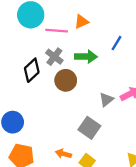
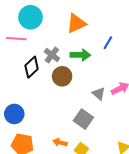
orange triangle: (81, 22) -> (76, 23), size x1.5
pink line: (57, 31) -> (16, 39), moved
gray triangle: (106, 100) -> (99, 94), turned -40

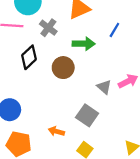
gray cross: (52, 55) -> (48, 28), moved
orange arrow: (60, 142) -> (56, 131), moved

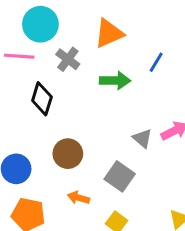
black diamond: (29, 57) -> (42, 99), turned -30
brown circle: (63, 68) -> (68, 154), moved

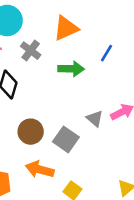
gray square: (120, 176) -> (66, 139), moved
orange arrow: (78, 198) -> (40, 169), size x1.5

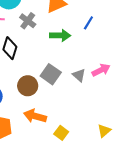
gray square: (66, 139) -> (51, 74), moved

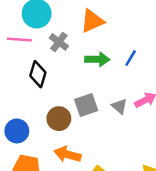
blue line: (88, 23) -> (131, 58), moved
gray square: (51, 74) -> (86, 105), turned 36

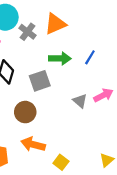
gray cross: (59, 42) -> (27, 32), moved
gray square: (86, 105) -> (40, 81), moved

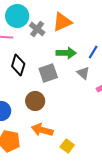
gray triangle: (80, 101) -> (83, 73), moved

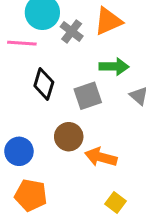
orange arrow: (42, 130) -> (101, 157), moved

